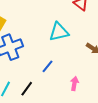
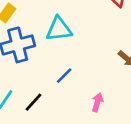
cyan triangle: (59, 32) -> (59, 29), moved

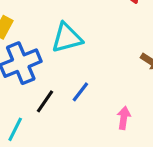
black line: (34, 102) -> (45, 101), moved

